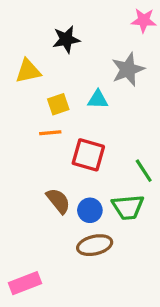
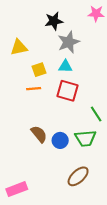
black star: (66, 39) -> (54, 21), moved
gray star: (128, 69) -> (69, 42), moved
red square: (88, 155) -> (68, 91), moved
brown ellipse: (95, 245) -> (78, 176), moved, turned -30

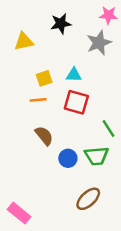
gray star: (69, 42) -> (99, 43), moved
yellow triangle: (19, 47) -> (24, 41), moved
brown semicircle: (39, 134) -> (44, 136), moved
pink rectangle: (17, 189) -> (19, 213), turned 60

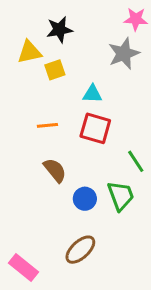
black star: (61, 24) -> (59, 30), moved
yellow square: (44, 78) -> (55, 70), moved
green trapezoid: (97, 156) -> (121, 196), turned -105
brown ellipse: (88, 199) -> (80, 250), moved

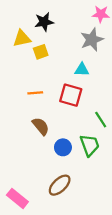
cyan triangle: (92, 94) -> (82, 70), moved

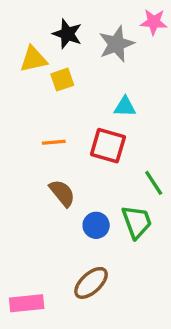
black star: (44, 22) -> (67, 34), turned 30
gray star: (92, 40) -> (116, 44), moved
pink rectangle: (17, 198) -> (27, 303), turned -45

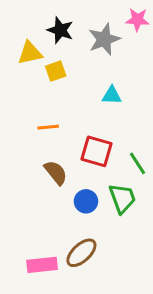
red square: (108, 146) -> (97, 151), moved
pink rectangle: (27, 303) -> (42, 265), moved

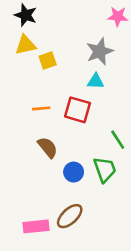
black star: (60, 30) -> (26, 15), moved
gray star: (104, 39) -> (100, 51), moved
red square: (97, 151) -> (77, 110), moved

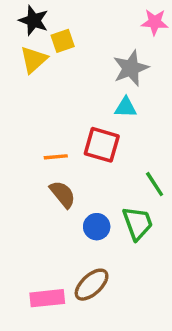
yellow triangle: (26, 45) -> (34, 60), turned -30
yellow square: (48, 61) -> (63, 41), moved
orange line: (41, 108) -> (56, 157), moved

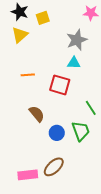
yellow square: (63, 41) -> (43, 18), moved
orange line: (56, 157) -> (28, 75), moved

